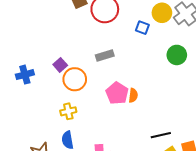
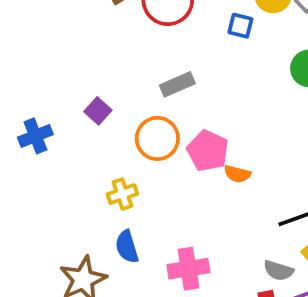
orange circle: (75, 79) -> (157, 138), moved
orange semicircle: (133, 95) -> (237, 174), moved, turned 104

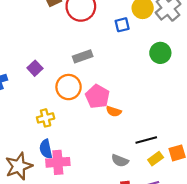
blue square: (240, 26) -> (122, 25), turned -32
pink cross: (188, 269) -> (58, 162), moved
gray semicircle: (278, 271) -> (120, 161), moved

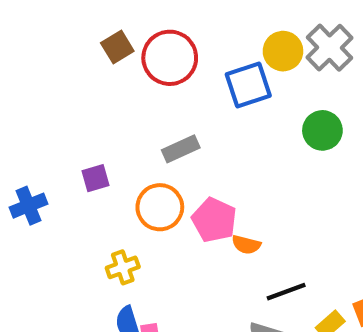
blue square: (122, 25) -> (248, 85), size x1.6
purple square: (35, 68) -> (96, 178), turned 32
black line: (146, 140) -> (286, 292), moved

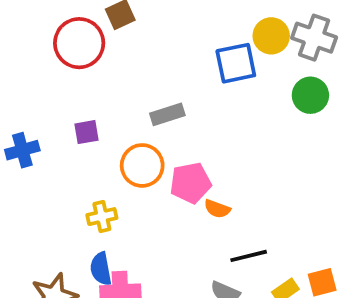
gray cross: (330, 48) -> (314, 38), turned -33
red circle: (170, 58) -> (79, 43), moved
green circle: (322, 130) -> (310, 95), moved
pink pentagon: (214, 220) -> (191, 183), turned 30

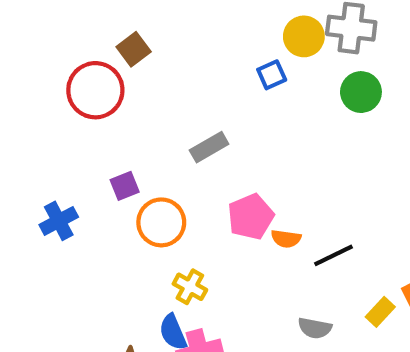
blue square: (236, 63) -> (272, 75), size x0.6
orange circle: (142, 165) -> (161, 222), moved
yellow cross: (102, 217) -> (190, 287), moved, turned -36
black line: (249, 256) -> (333, 255), moved

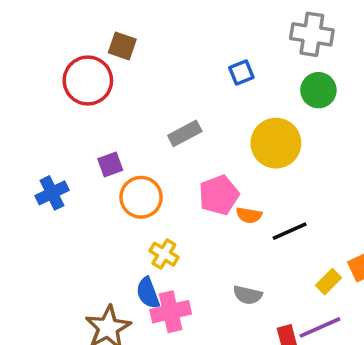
yellow circle: (304, 36) -> (276, 143), moved, size x1.4
brown square: (134, 49) -> (122, 46), turned -36
gray semicircle: (315, 328) -> (248, 295), moved

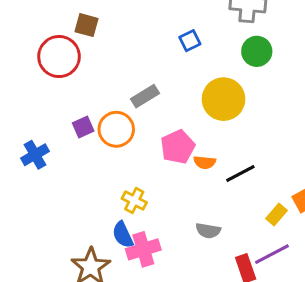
orange circle: (141, 197) -> (116, 129), moved

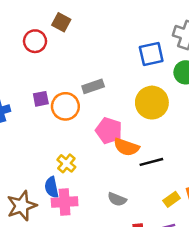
blue square: (190, 41) -> (151, 54), moved, size x1.5
red circle: (59, 57) -> (35, 41), size x0.7
pink pentagon: (178, 147) -> (109, 131), turned 30
orange semicircle: (205, 162) -> (126, 147), size x1.5

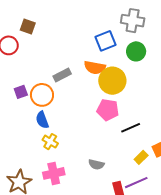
pink pentagon: (109, 131) -> (108, 110), moved
orange semicircle: (126, 147) -> (95, 67), moved
black line: (151, 162) -> (131, 128), moved
blue semicircle: (52, 187) -> (42, 120), moved

